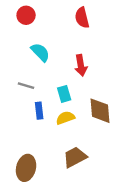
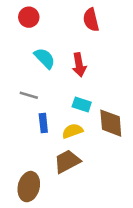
red arrow: (81, 65) -> (79, 65), moved
cyan rectangle: (64, 94) -> (82, 105), moved, turned -56
brown trapezoid: (75, 157) -> (67, 161), moved

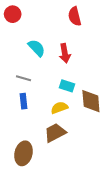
red circle: (29, 17) -> (13, 14), moved
blue rectangle: (43, 123) -> (24, 101), moved

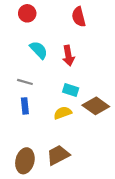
red circle: (13, 14) -> (27, 13), moved
brown diamond: (91, 101) -> (96, 106), turned -50
brown trapezoid: (55, 133) -> (58, 155), moved

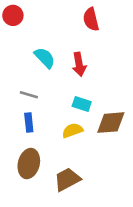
red circle: (27, 13) -> (13, 15), moved
brown diamond: (96, 106) -> (111, 123), turned -40
brown ellipse: (25, 161) -> (29, 164), moved

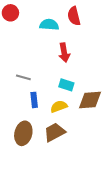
cyan semicircle: (45, 58) -> (49, 25), moved, turned -42
blue rectangle: (29, 123) -> (34, 100), moved
brown trapezoid: (67, 179) -> (55, 132), moved

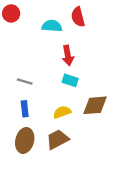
cyan rectangle: (66, 85) -> (70, 80), moved
blue rectangle: (34, 100) -> (25, 109), moved

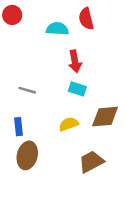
blue rectangle: (25, 109) -> (18, 127), moved
brown trapezoid: (58, 139) -> (91, 162), moved

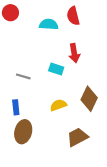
red arrow: (75, 61) -> (74, 53), moved
cyan rectangle: (77, 89) -> (56, 69), moved
brown diamond: (105, 117) -> (89, 99), turned -60

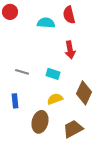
cyan rectangle: (56, 69) -> (53, 74), moved
brown ellipse: (23, 132) -> (40, 122), moved

